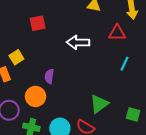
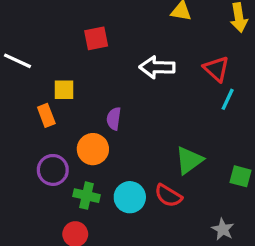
red triangle: (117, 33) -> (216, 69), moved, turned 42
yellow square: (16, 57) -> (64, 90), turned 32

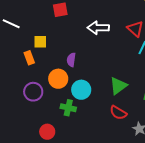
green cross: (86, 196) -> (68, 108), moved
red semicircle: (168, 196) -> (118, 113), moved
cyan circle: (130, 197) -> (81, 90), moved

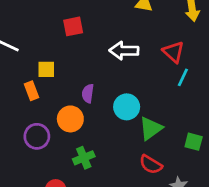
cyan circle: (81, 90) -> (127, 107), moved
green cross: (68, 108) -> (84, 158), turned -35

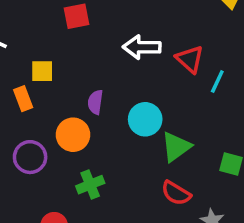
red triangle: (174, 52) -> (190, 59), moved

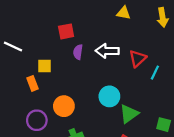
red triangle: (190, 59) -> (138, 59), turned 36
purple semicircle: (95, 102) -> (78, 52), moved

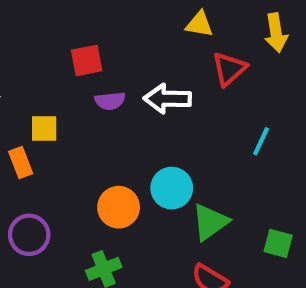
purple semicircle: (78, 52) -> (110, 101), turned -104
red triangle: (138, 59) -> (229, 69), moved
orange circle: (64, 106) -> (119, 207), moved

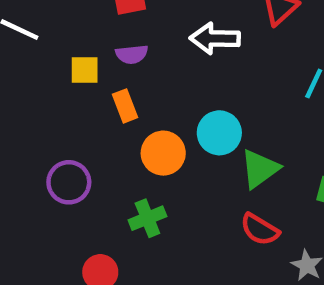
purple semicircle: (110, 101) -> (132, 54), moved
orange rectangle: (21, 163) -> (125, 106), moved

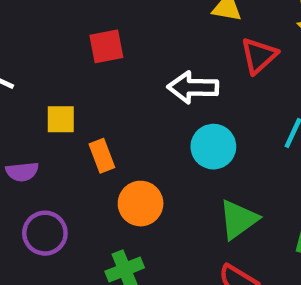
purple semicircle: (132, 54) -> (22, 172), moved
cyan circle: (219, 133) -> (213, 147), moved

